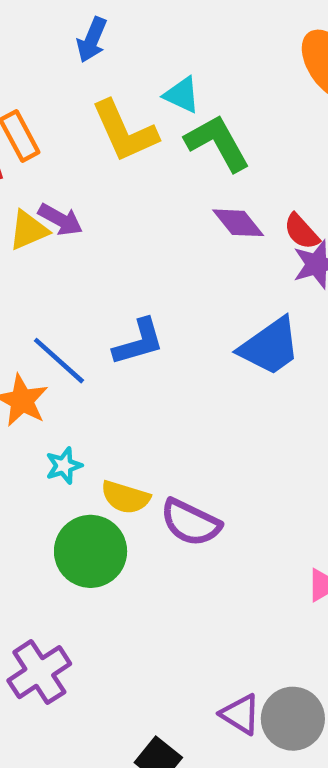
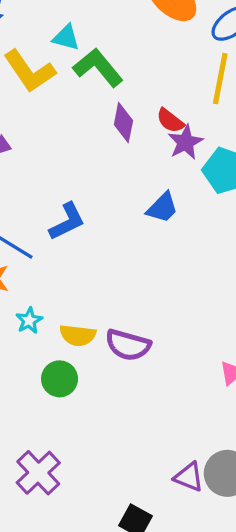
purple diamond: (238, 223) -> (123, 123), turned 60
blue trapezoid: (270, 346) -> (162, 208), size x0.7
green circle: (91, 551) -> (60, 379), size x0.7

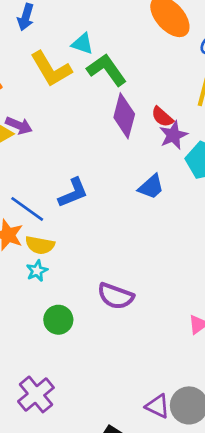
purple diamond: (123, 123) -> (124, 116), size x1.4
yellow semicircle: (78, 335) -> (40, 245), moved

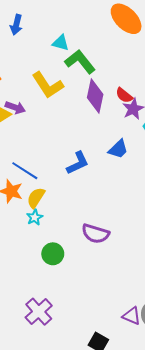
yellow L-shape: (51, 69) -> (48, 85), moved
blue L-shape: (73, 193) -> (78, 163), moved
yellow semicircle: (40, 245) -> (36, 198), turned 115

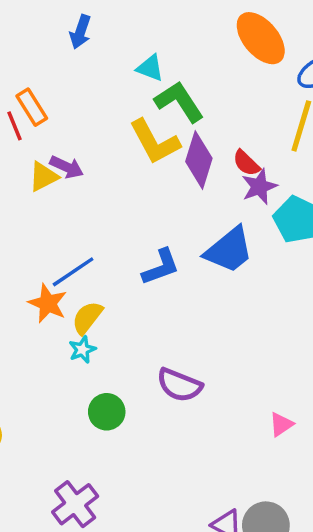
yellow L-shape: (48, 85) -> (155, 142), moved
blue trapezoid: (118, 149) -> (229, 250), size x1.5
blue line: (25, 171) -> (73, 272), turned -72

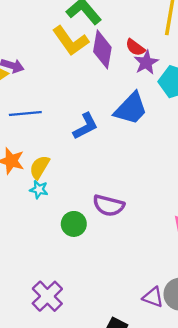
blue line: (73, 272) -> (25, 114), moved, turned 36
cyan star: (82, 350) -> (39, 190), turned -30
green circle: (107, 412) -> (74, 224), moved

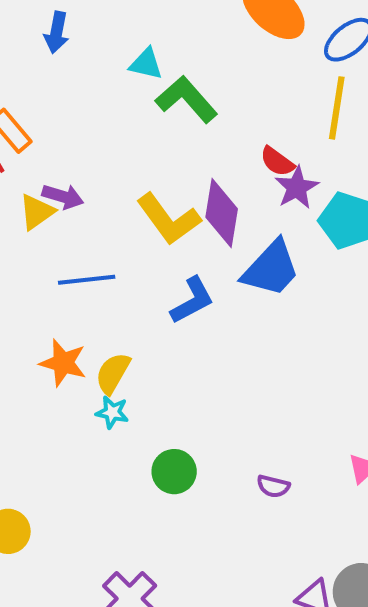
yellow L-shape: (70, 41) -> (168, 219), moved
purple diamond: (102, 49) -> (222, 213), moved
purple semicircle: (109, 205) -> (273, 486), moved, size x0.6

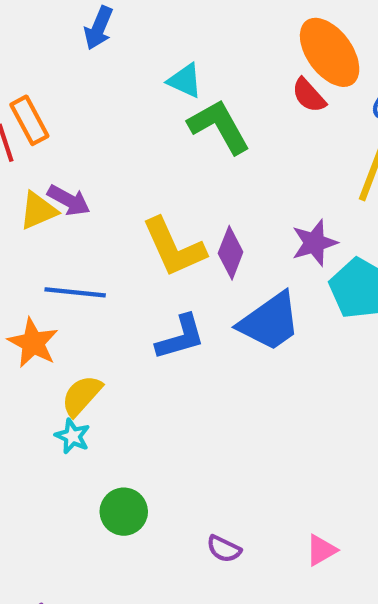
red semicircle: (277, 162) -> (309, 95), moved
purple diamond: (222, 213) -> (231, 253), size x0.7
orange star: (63, 363) -> (33, 343), moved

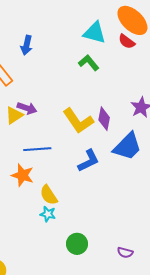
blue arrow: (99, 28) -> (27, 45), moved
cyan triangle: (185, 81) -> (95, 33), moved, size x1.4
green L-shape: (219, 126) -> (89, 63), size x0.7
yellow semicircle: (82, 396) -> (49, 195), turned -65

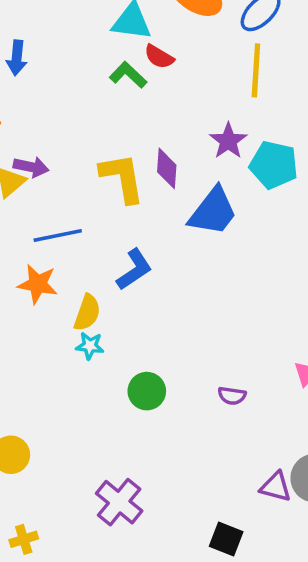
red semicircle: (127, 41) -> (159, 57), moved
yellow L-shape: (78, 121) -> (122, 178), turned -148
blue L-shape: (88, 161) -> (134, 269), moved
yellow semicircle: (49, 195) -> (87, 313), turned -120

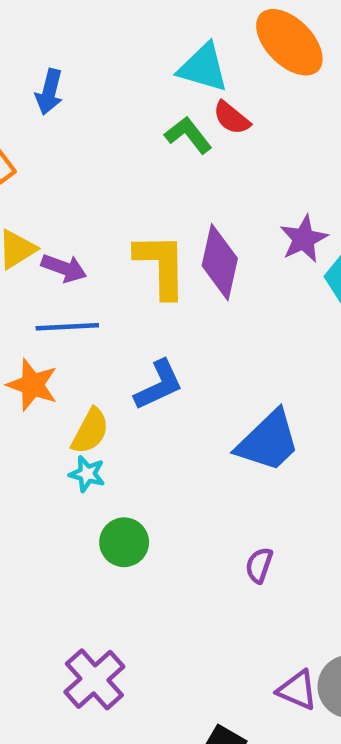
purple arrow: (31, 167) -> (64, 268), moved
purple diamond: (167, 168) -> (220, 262), size x1.4
blue trapezoid: (213, 212) -> (268, 441), moved
green circle: (147, 391) -> (124, 542), moved
purple semicircle: (232, 396) -> (259, 565), turned 92

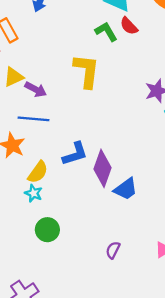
purple diamond: (220, 262) -> (103, 168), moved
yellow L-shape: (161, 265) -> (87, 71), moved
blue trapezoid: (268, 441) -> (126, 189), size x0.7

